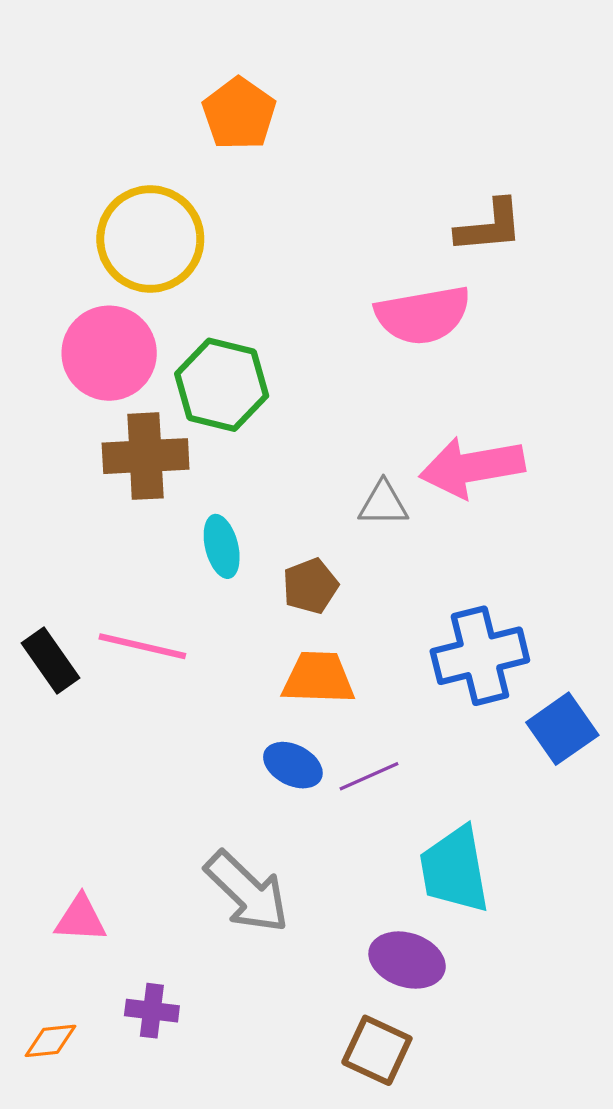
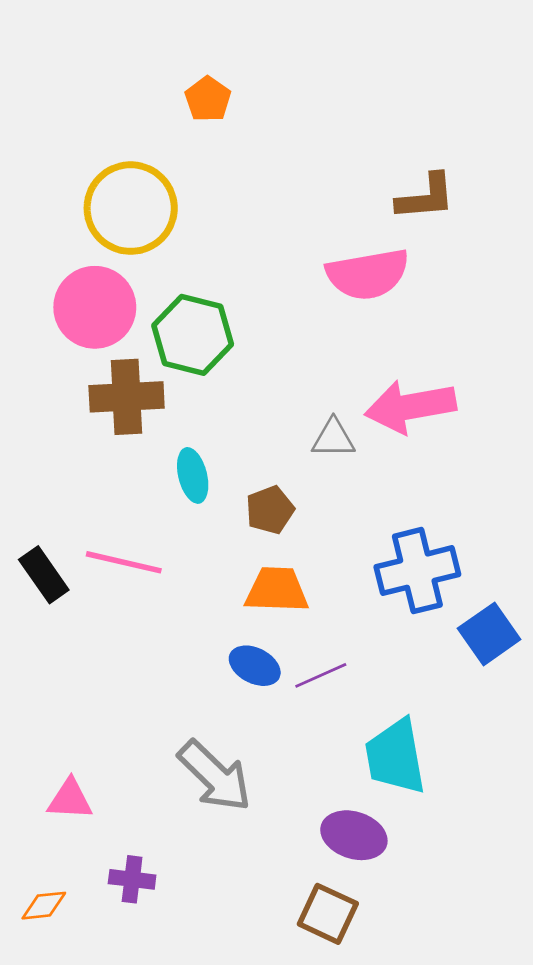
orange pentagon: (239, 114) -> (208, 99), size x0.7

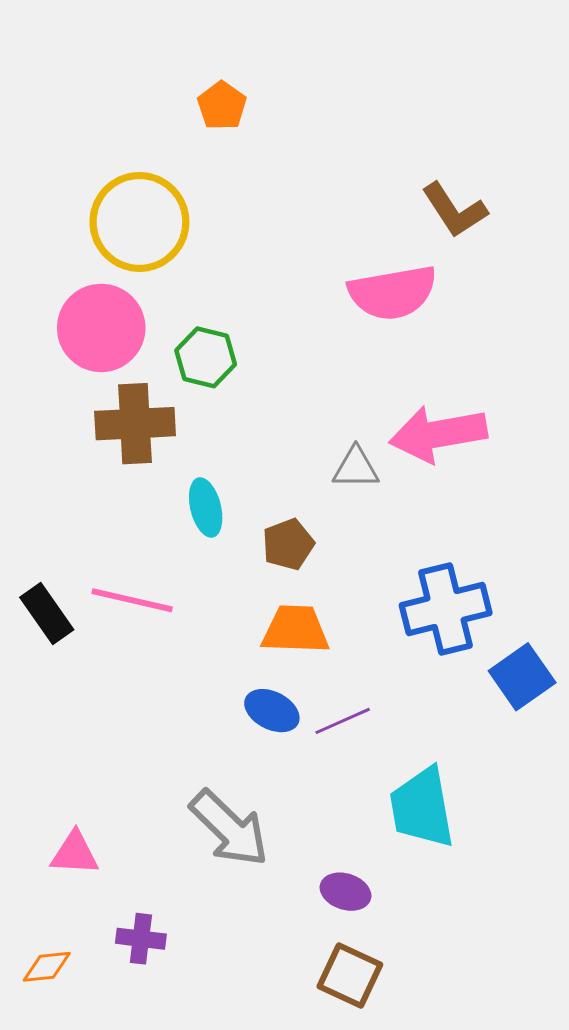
brown L-shape: (426, 197) -> (454, 210), turned 62
green hexagon: (193, 335) -> (206, 357), size x0.7
purple ellipse: (354, 835) -> (345, 892), moved, size x0.7

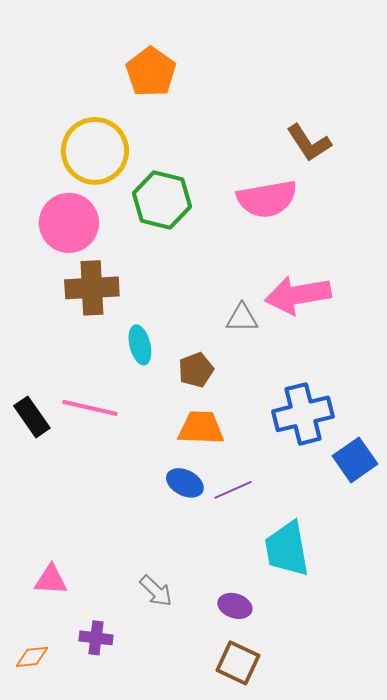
orange pentagon: (222, 106) -> (151, 72), size x1.5
green hexagon: (206, 357) -> (162, 200), moved, size x1.4
gray arrow: (229, 828) -> (156, 591), moved, size x0.6

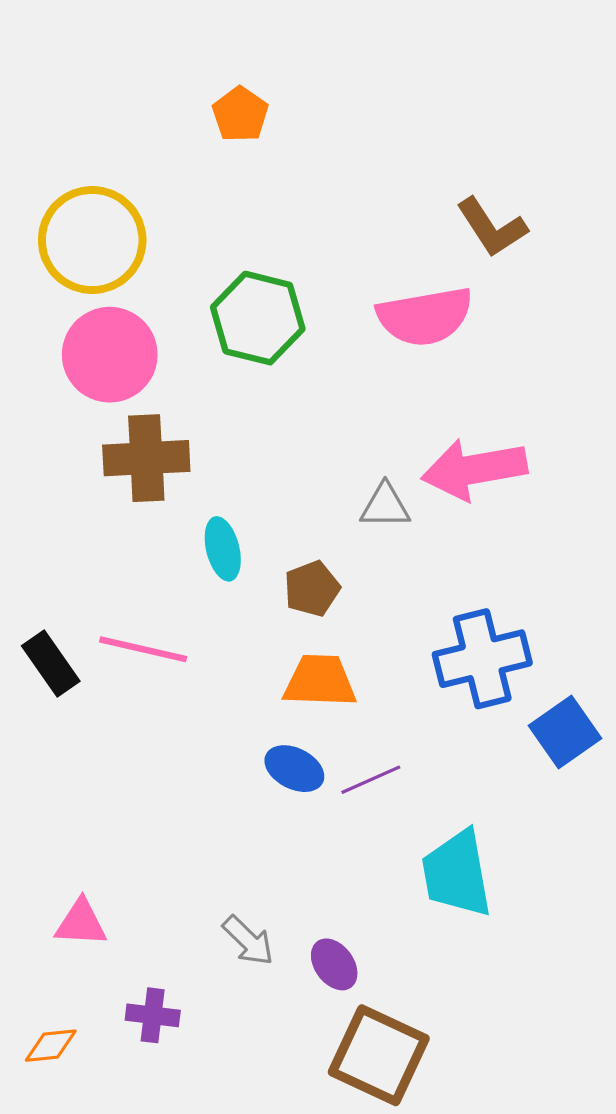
orange pentagon: (151, 72) -> (240, 114), size x0.7
yellow circle: (95, 151) -> (92, 240), moved
purple ellipse: (235, 606) -> (334, 964), moved, turned 36
brown square: (238, 663) -> (379, 1055), size x1.4

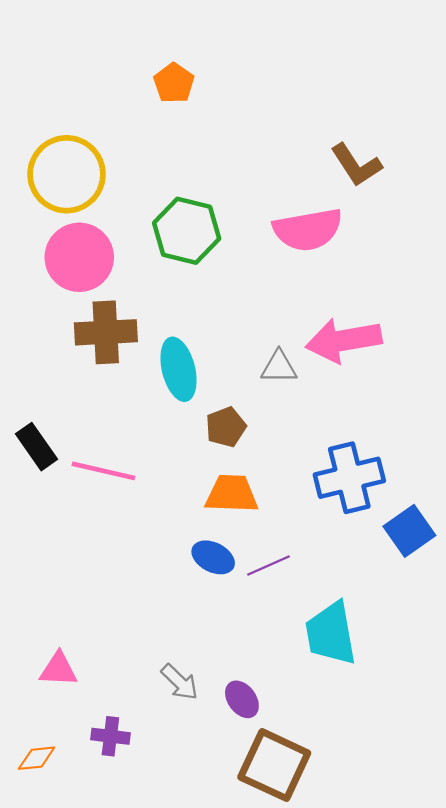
cyan ellipse: (223, 549) -> (178, 369), moved, size x1.4
black rectangle: (51, 664) -> (37, 447), moved

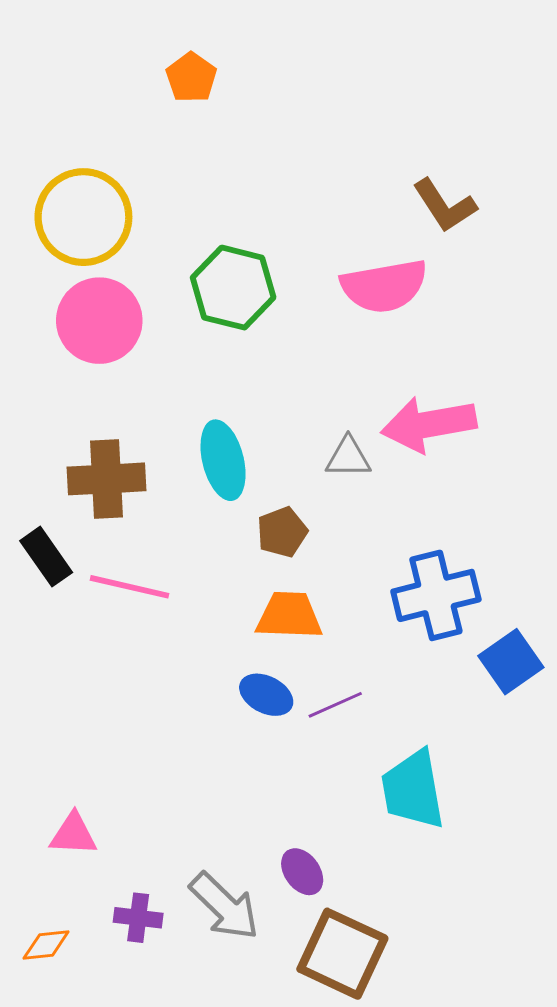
orange pentagon: (174, 83) -> (191, 77), moved
brown cross: (106, 332) -> (106, 479), moved
gray arrow: (180, 682) -> (224, 906), moved, size x1.5

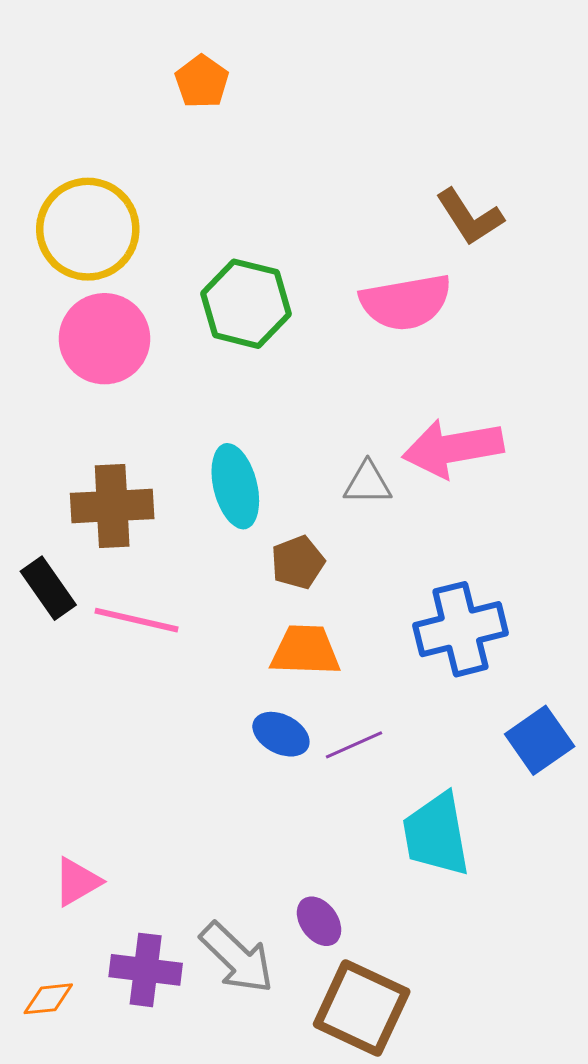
blue square: (511, 662) -> (540, 740), moved
pink triangle: (73, 834) -> (77, 882), turned -33
purple cross: (138, 918) -> (146, 970), size x1.4

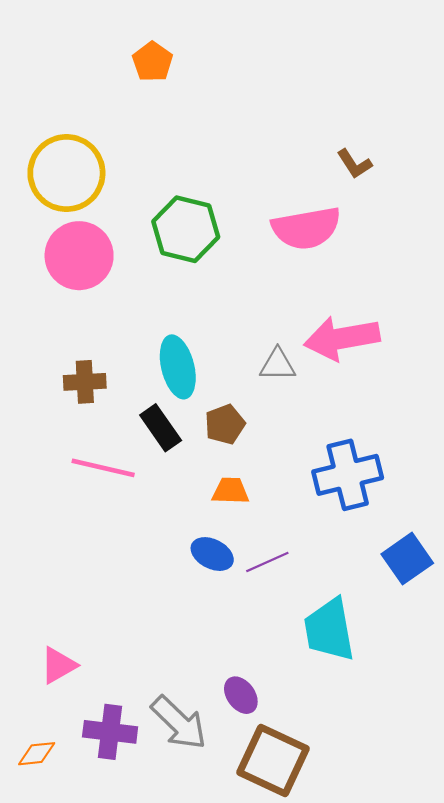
brown L-shape: (470, 217) -> (354, 164), size x0.7
brown cross: (112, 506) -> (85, 382), size x0.7
black rectangle: (48, 588) -> (161, 428), moved
orange trapezoid: (305, 650) -> (231, 491), size x0.7

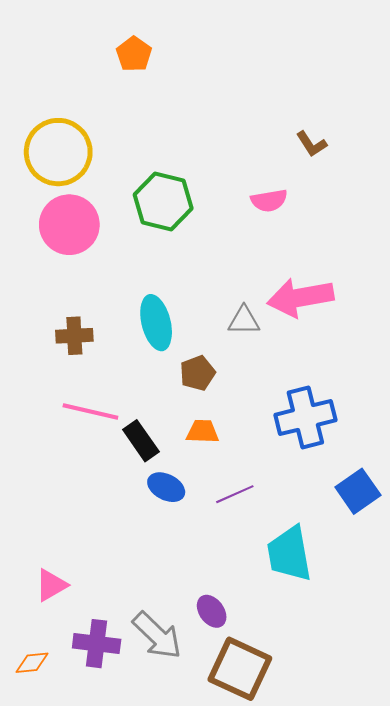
pink semicircle: (306, 228) -> (269, 200), size x0.6
black rectangle: (161, 428) -> (141, 441), moved
blue ellipse: (212, 554) -> (166, 487), moved

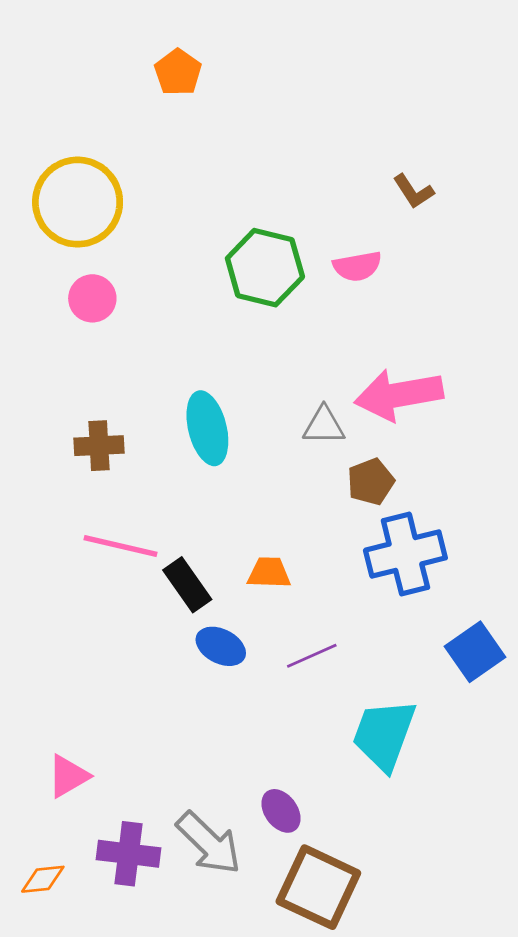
green hexagon: (163, 202) -> (265, 268), moved
pink circle: (69, 225) -> (92, 298), size x0.6
brown pentagon: (197, 373) -> (371, 482), moved
cyan trapezoid: (289, 554) -> (384, 735), turned 30

